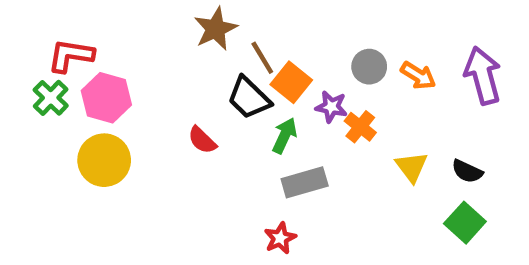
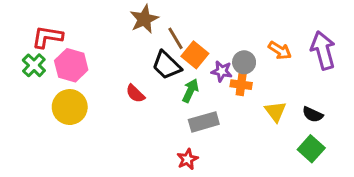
gray circle: (369, 67) -> (244, 62), moved
orange cross: (360, 127) -> (241, 85), turned -30

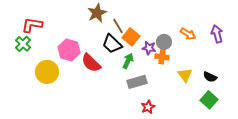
purple arrow: (323, 50) -> (217, 34), size x0.7
pink hexagon: (71, 65) -> (69, 50), moved
red semicircle: (135, 94) -> (91, 63), size x1.5
red star: (187, 159) -> (148, 107), moved

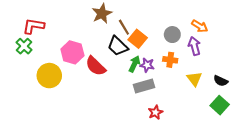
orange arrow: (188, 34) -> (200, 26), moved
purple arrow: (217, 34) -> (194, 46), moved
gray circle: (164, 42) -> (172, 35), moved
purple star: (149, 48) -> (147, 65), moved

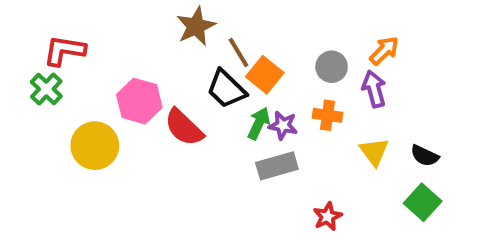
orange arrow: (200, 26) -> (384, 51), turned -77
red star: (155, 112) -> (328, 216), moved

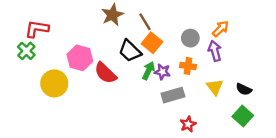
brown line: (238, 53) -> (145, 22), moved
gray rectangle: (277, 166) -> (173, 95), moved

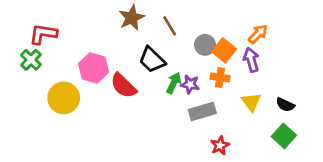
gray circle: (190, 38) -> (205, 45), moved
orange square: (152, 43) -> (224, 50), moved

